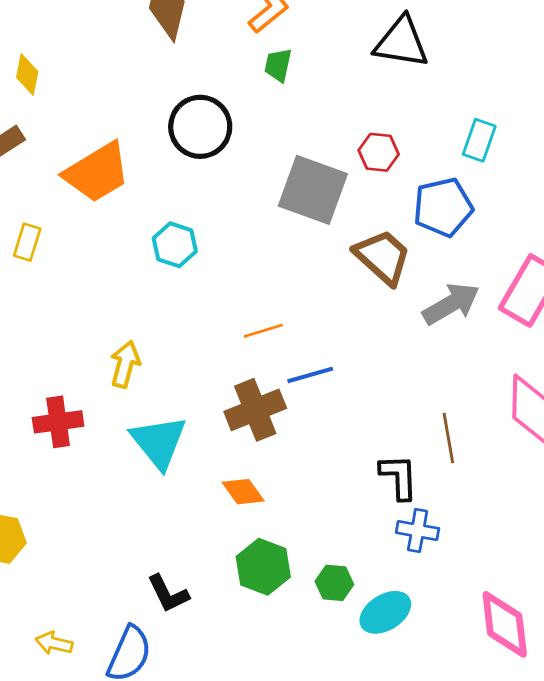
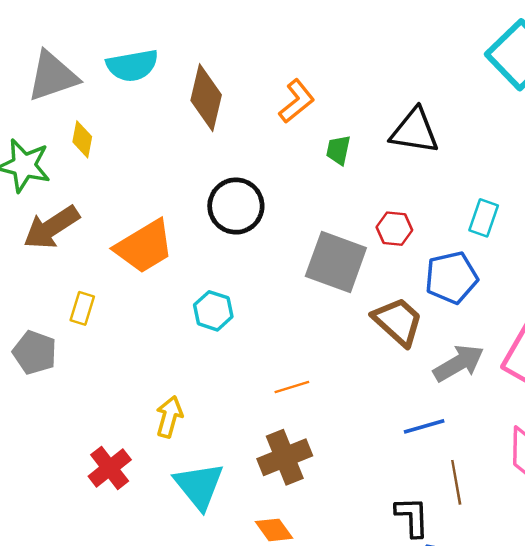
green trapezoid: (278, 65) -> (338, 150), moved
yellow diamond: (27, 74) -> (82, 139), moved
blue line: (310, 375) -> (424, 426), moved
red cross: (58, 422) -> (110, 468), turned -30

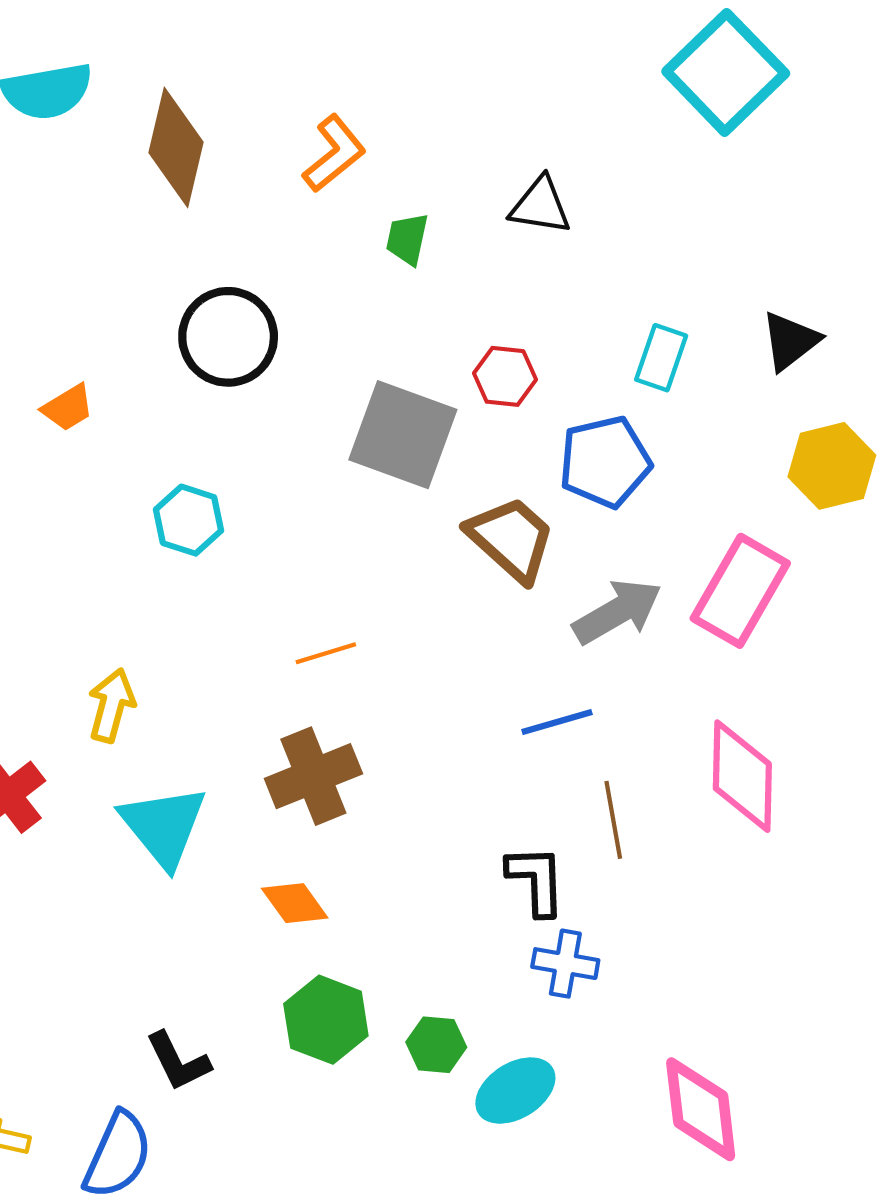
black triangle: (415, 131) -> (540, 206), size x0.7
orange trapezoid: (144, 246) -> (68, 408), size x0.5

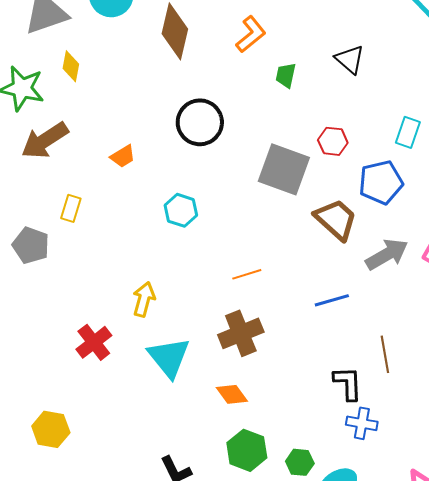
black triangle: (540, 206) -> (350, 59), turned 32
blue line: (557, 722) -> (332, 300), moved

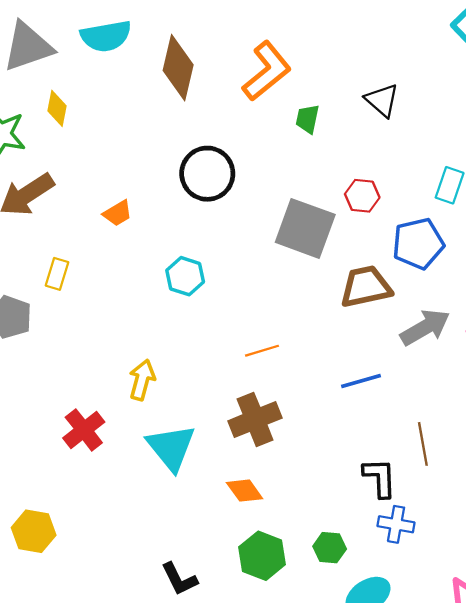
orange L-shape: (251, 34) -> (267, 71), size x1.4
brown trapezoid: (336, 219) -> (366, 287), turned -54
green hexagon: (300, 462) -> (330, 548), moved

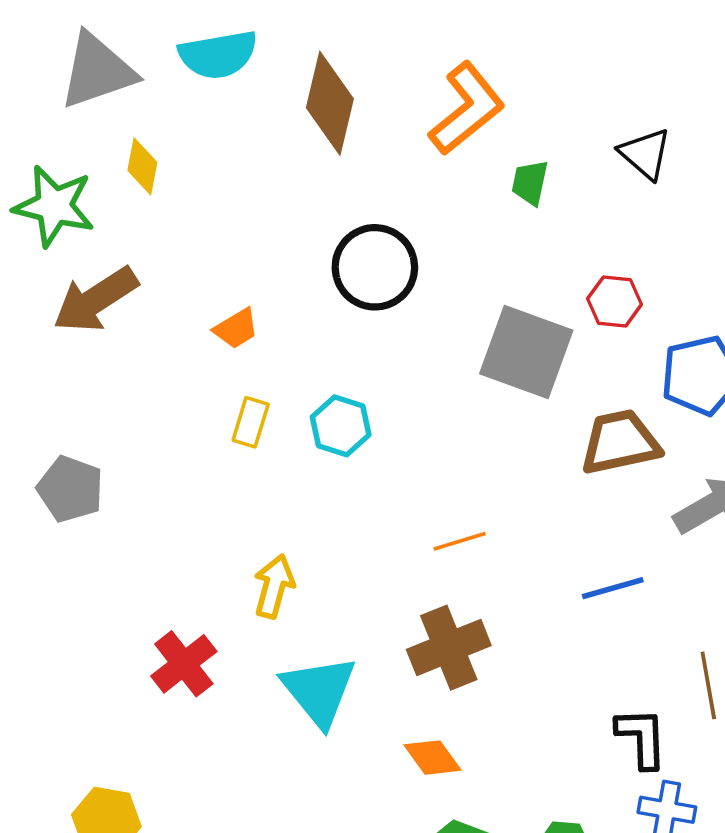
yellow rectangle: (57, 274) -> (251, 422), moved

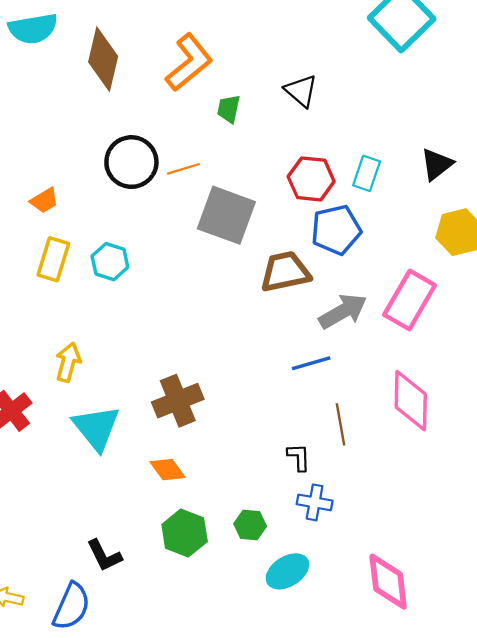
red hexagon: (615, 302) -> (311, 179), moved, size x1.4
yellow rectangle: (251, 422) -> (53, 259), size x1.4
orange line: (460, 541) -> (183, 169), moved
blue line: (613, 588) -> (311, 363), moved
black L-shape: (642, 738) -> (299, 457), size x0.7

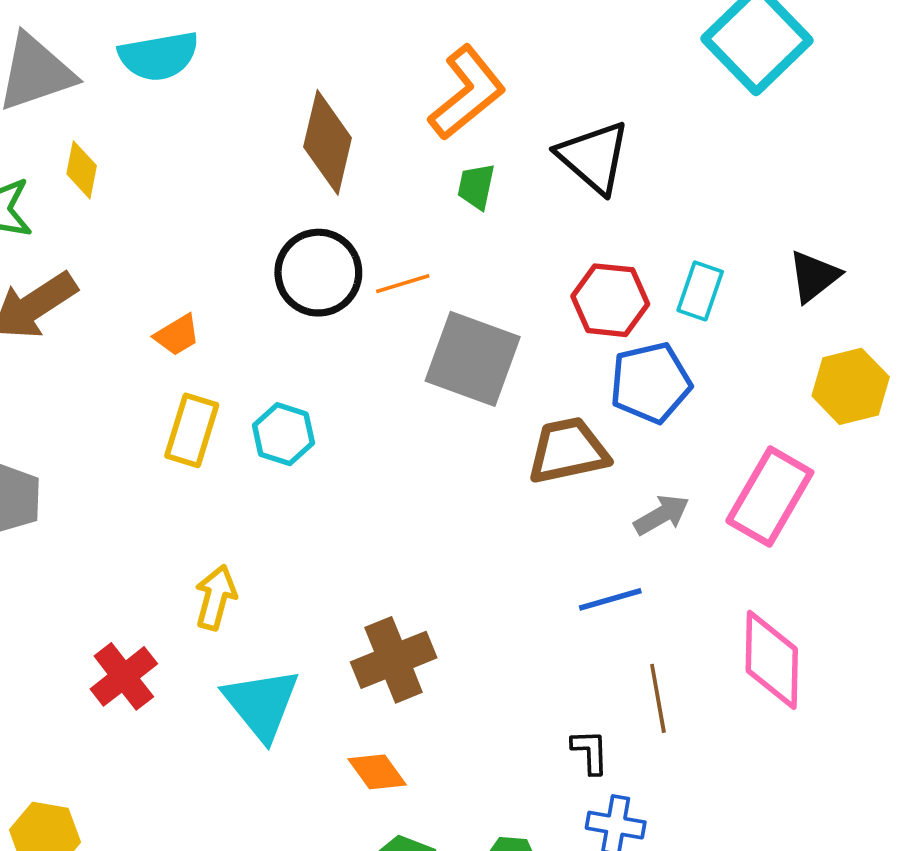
brown diamond: (103, 59) -> (328, 142), moved
orange L-shape: (189, 63) -> (467, 93), moved
black triangle: (301, 91) -> (594, 157), size x1.4
gray arrow: (343, 311) -> (662, 515), size x0.7

